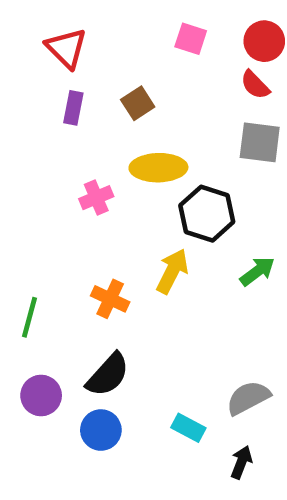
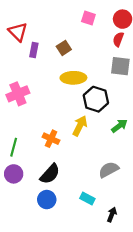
red triangle: (66, 48) -> (18, 32), moved
red semicircle: (255, 85) -> (118, 39), turned 64
pink cross: (96, 198) -> (18, 94), moved, size x1.5
purple circle: (41, 396) -> (14, 174), moved
gray semicircle: (248, 398) -> (109, 170), moved

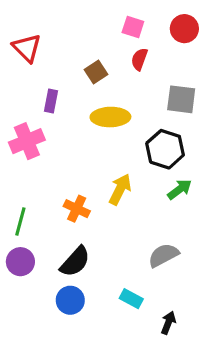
red semicircle: (118, 39) -> (139, 59), moved
purple rectangle: (34, 50) -> (51, 101), moved
black hexagon: (96, 99) -> (165, 149), moved

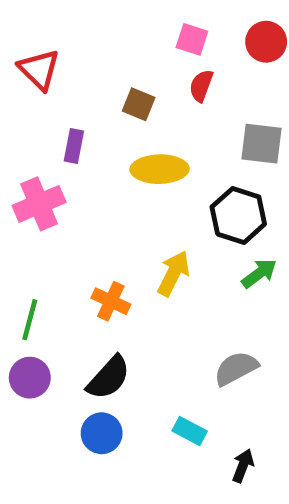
brown square: (96, 72) -> (139, 104), turned -35

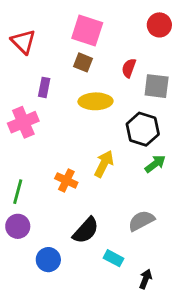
pink square: (192, 39) -> (87, 31), moved, size x1.6
red semicircle: (201, 86) -> (129, 68), moved
black semicircle: (109, 378) -> (86, 230), moved
blue circle: (102, 433) -> (48, 260), moved

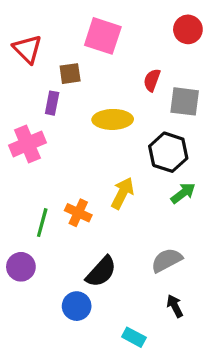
brown square: (83, 62) -> (70, 74), moved, turned -30
green line: (18, 192) -> (42, 223), moved
cyan rectangle: (114, 258) -> (134, 337), moved
blue circle: (48, 260) -> (77, 306), moved
black arrow: (145, 279) -> (175, 306), moved, turned -48

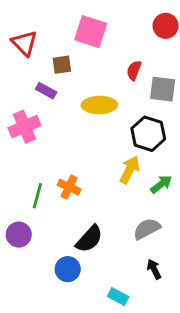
purple rectangle: (52, 103) -> (46, 91), turned -72
yellow arrow: (122, 193) -> (130, 170), moved
green arrow: (183, 193) -> (161, 184), moved

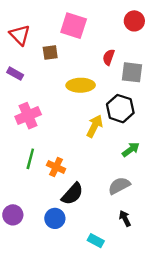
purple rectangle: (46, 91) -> (15, 74), moved
pink cross: (24, 127) -> (28, 116), moved
yellow arrow: (130, 170) -> (95, 126), moved
orange cross: (69, 187) -> (56, 167), moved
purple circle: (19, 235) -> (13, 215), moved

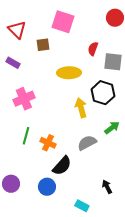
yellow arrow: (95, 126) -> (81, 108), turned -42
gray semicircle: (119, 186) -> (87, 143), moved

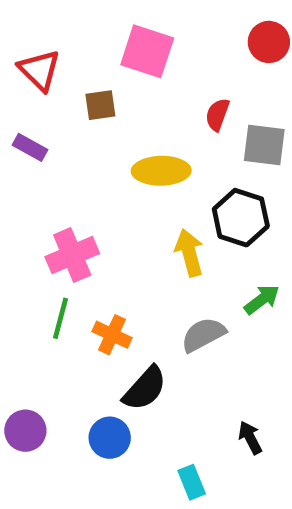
pink cross: (24, 99) -> (72, 255), moved
cyan rectangle: (82, 206) -> (192, 482), turned 40

